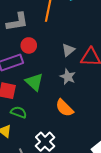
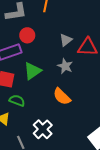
green triangle: (34, 82) -> (32, 71), turned 42

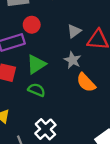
orange semicircle: (62, 96) -> (86, 83), moved
green semicircle: (17, 100) -> (37, 90), moved

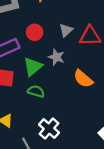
red circle: (32, 25) -> (35, 32), moved
gray star: (73, 60) -> (56, 57), moved

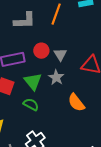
gray triangle: (66, 30) -> (60, 54), moved, turned -32
green triangle: (33, 67) -> (33, 81), turned -42

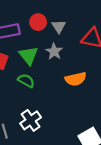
orange semicircle: (76, 102) -> (76, 79), turned -66

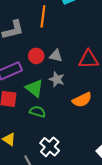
gray triangle: (59, 26) -> (56, 56), turned -32

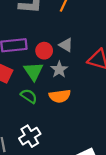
red circle: (36, 56) -> (44, 51), moved
orange semicircle: (82, 100) -> (60, 96), moved

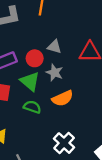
white cross: (30, 136) -> (64, 143), moved

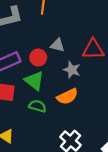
gray star: (55, 72) -> (72, 70), moved

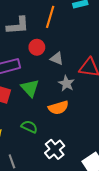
red circle: (38, 57) -> (37, 47), moved
green semicircle: (37, 106) -> (29, 127), moved

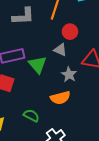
red circle: (37, 47) -> (70, 32), moved
green triangle: (30, 88) -> (38, 65), moved

